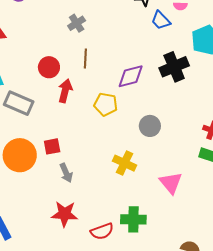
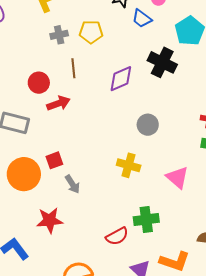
gray cross: (77, 23) -> (59, 35), turned 30
black cross: (174, 67) -> (162, 62), turned -32
red arrow: (65, 91) -> (58, 103), turned 65
yellow pentagon: (106, 104) -> (91, 32), moved
red star: (65, 214) -> (50, 220), moved

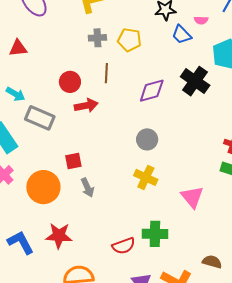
gray circle: (148, 125) -> (147, 139), moved
orange circle: (24, 174) -> (43, 187), moved
red star: (50, 220) -> (59, 236), moved

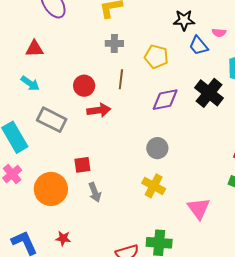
yellow pentagon: (129, 40) -> (156, 57), moved
cyan arrow: (16, 94) -> (30, 83), moved
red star: (59, 236) -> (63, 238), size x0.6

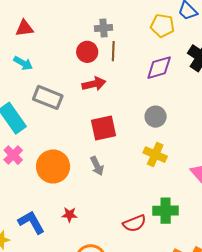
gray cross: (114, 43) -> (103, 28), moved
yellow pentagon: (156, 57) -> (163, 26), moved
red circle: (84, 86) -> (87, 52), moved
red square: (82, 165) -> (103, 128), moved, size x1.5

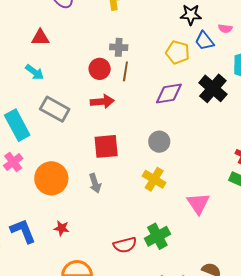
green cross: (166, 211) -> (157, 236), turned -35

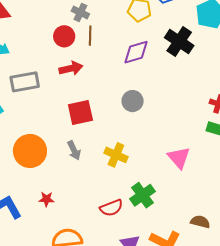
gray cross: (119, 47) -> (80, 12), turned 30
gray rectangle: (55, 109) -> (25, 82), turned -32
yellow cross: (154, 179) -> (116, 155), moved

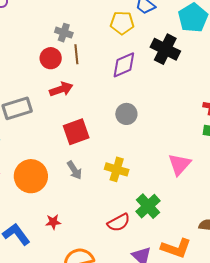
pink triangle: (179, 158) -> (179, 164), turned 30

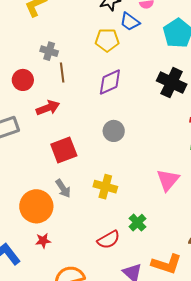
black cross: (165, 49) -> (172, 83), moved
red circle: (51, 58) -> (23, 80), moved
orange circle: (31, 176) -> (36, 206), moved
green cross: (148, 206) -> (138, 223), size x0.7

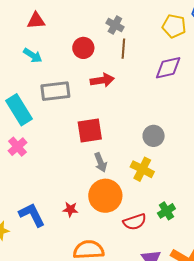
gray circle: (114, 131) -> (154, 136), moved
red square: (64, 150) -> (90, 131), moved
orange circle: (36, 206) -> (105, 196), moved

